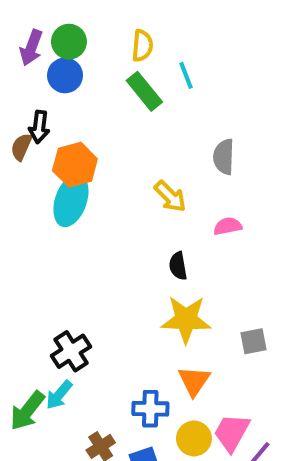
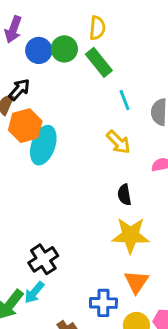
green circle: (69, 42) -> (64, 49), moved
cyan line: (186, 75) -> (124, 100), moved
black arrow: (39, 127) -> (19, 90), turned -145
orange hexagon: (75, 165) -> (25, 126), moved

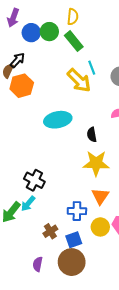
yellow arrow: (118, 142) -> (79, 80), moved, size x1.4
cyan ellipse: (43, 145) -> (58, 120), moved, turned 60
black cross: (43, 259) -> (34, 180), turned -30

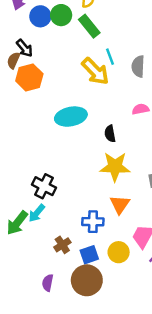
black arrow: (17, 60) -> (24, 48), turned 98
yellow circle: (100, 227) -> (119, 252), moved

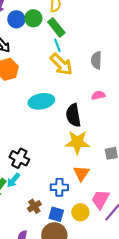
cyan line: (110, 57) -> (57, 45), moved
black semicircle: (110, 134) -> (73, 115), size x1.6
blue square: (89, 255) -> (56, 214), turned 35

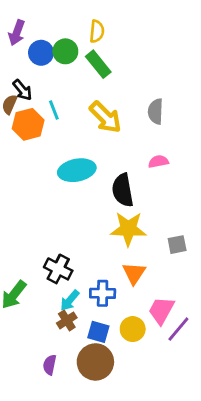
cyan line: (57, 45) -> (54, 110), moved
black cross: (19, 158) -> (58, 269), moved
cyan arrow: (13, 180) -> (70, 300), moved

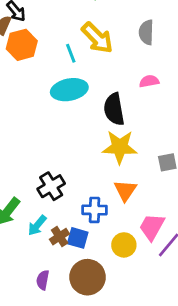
cyan line: (54, 110) -> (71, 53), moved
black cross: (58, 269) -> (51, 186), turned 32
cyan arrow: (70, 300) -> (37, 225), moved
blue square: (98, 332) -> (78, 238), moved

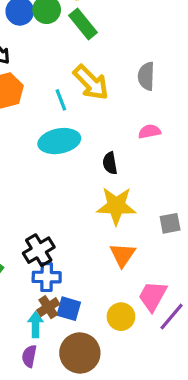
black semicircle: (114, 109) -> (110, 163), size x0.6
blue cross: (94, 210) -> (47, 277), moved
cyan arrow: (37, 225) -> (36, 325), moved, turned 140

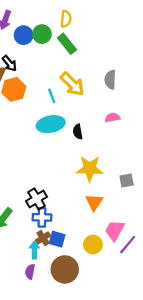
black semicircle: (110, 163) -> (78, 132), moved

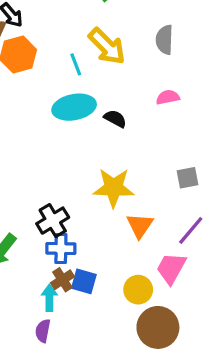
black semicircle: (78, 132) -> (115, 119), turned 128
yellow star: (90, 169) -> (114, 188), moved
gray square: (127, 181) -> (188, 178), moved
purple line: (128, 245) -> (191, 230), moved
brown circle: (65, 269) -> (158, 327), moved

